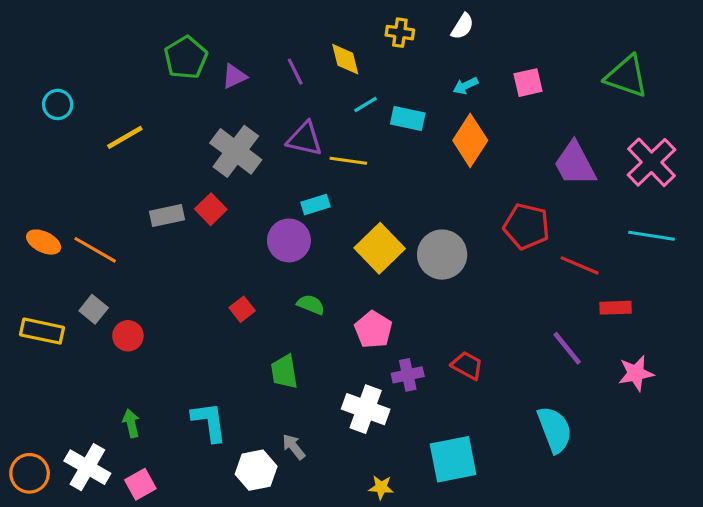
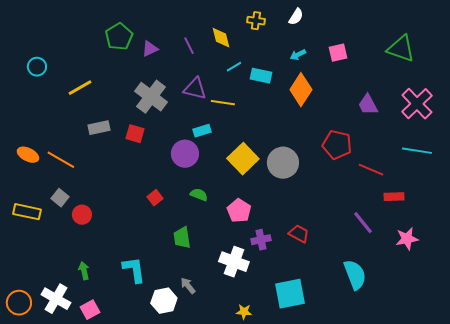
purple trapezoid: (575, 164) -> (368, 105), size x0.7
red square: (211, 209) -> (135, 134), turned -30
gray rectangle: (167, 215) -> (99, 128), moved

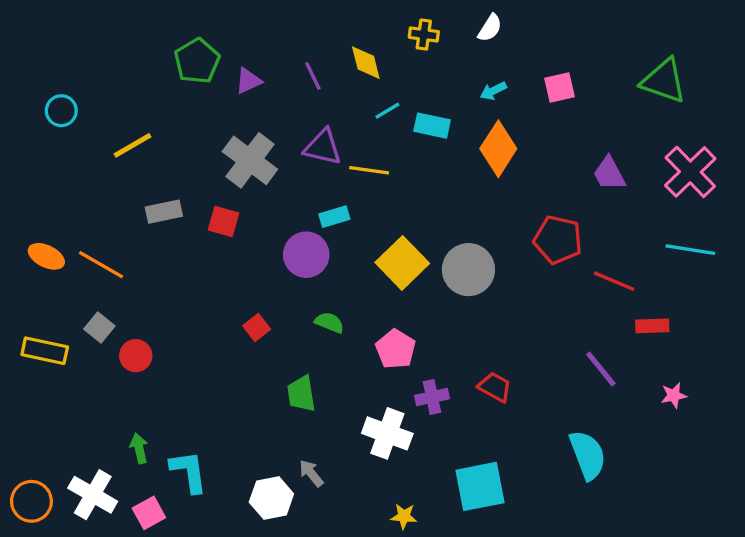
pink star: (407, 239) -> (674, 395), size x0.7
cyan L-shape: (134, 270) -> (189, 472), moved

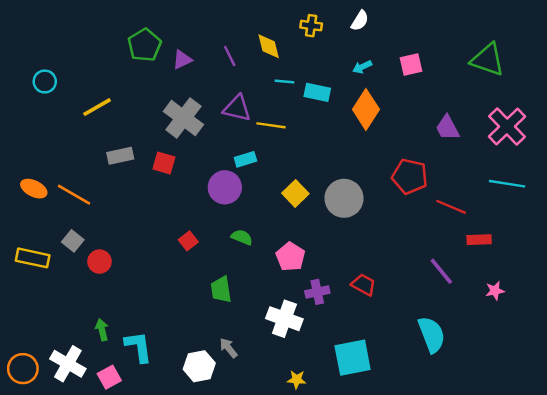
cyan line: (387, 111) -> (284, 82), turned 36
yellow square: (402, 263) -> (295, 193), size x0.7

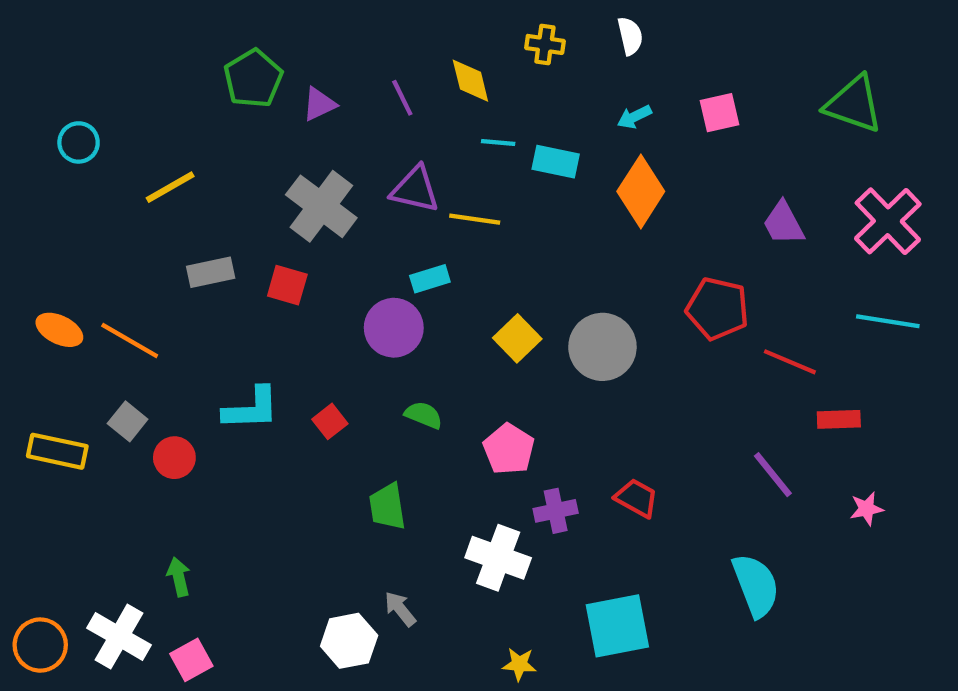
white semicircle: (360, 21) -> (630, 36), turned -45
cyan L-shape: (138, 347) -> (251, 409), moved, turned 96

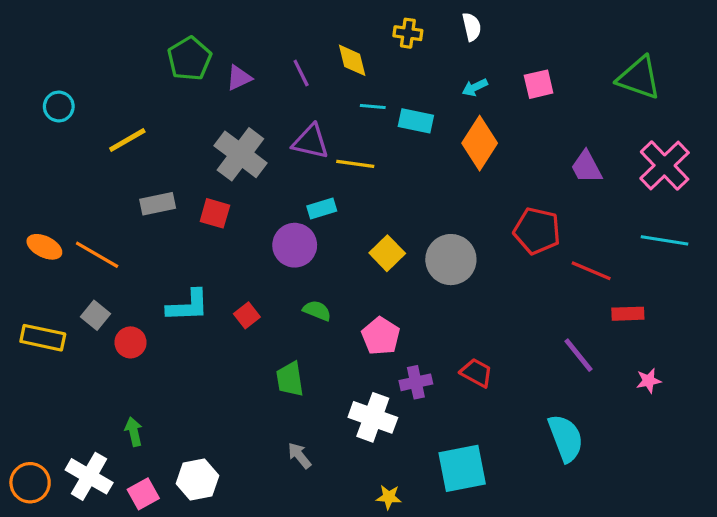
white hexagon: (349, 641) -> (197, 480), moved

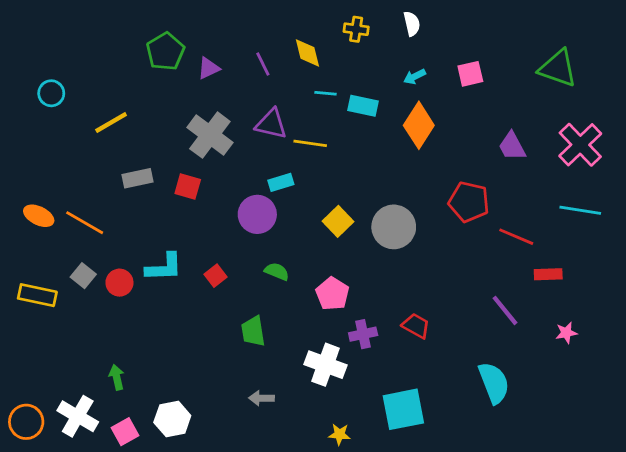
red circle: (130, 342) -> (119, 283), moved
gray arrow: (299, 456) -> (261, 398), turned -50

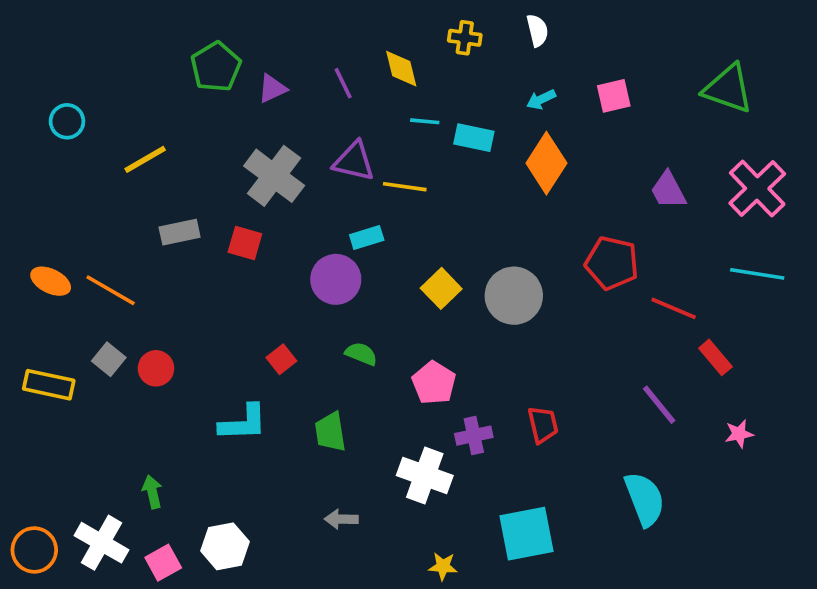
cyan L-shape: (164, 267) -> (243, 423), moved
red rectangle: (548, 274) -> (715, 357), turned 52
red trapezoid: (416, 326) -> (543, 425), turned 48

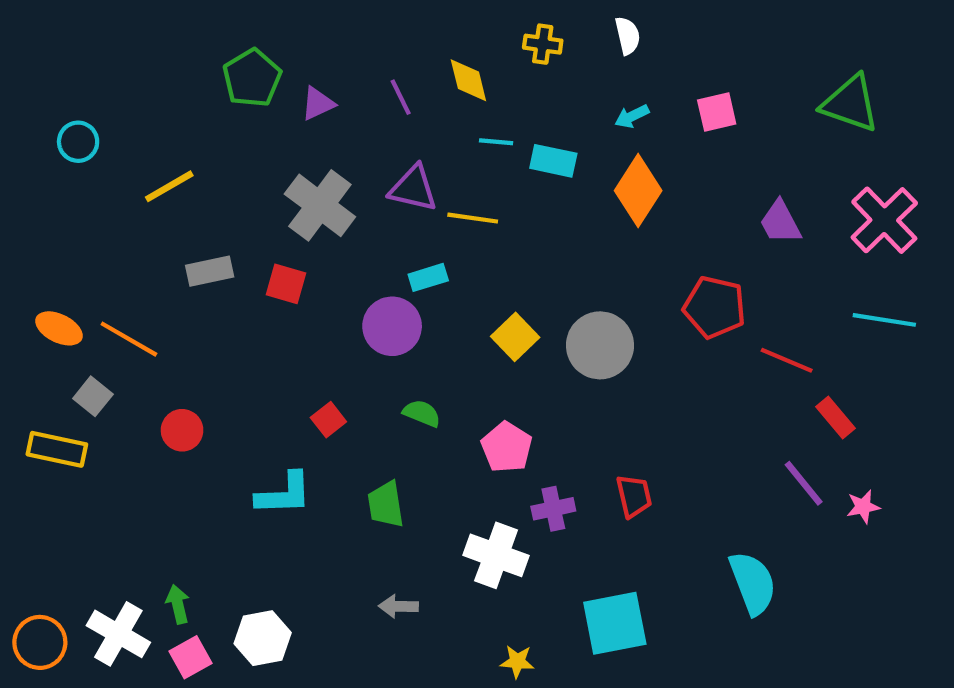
gray square: (109, 359) -> (93, 396), moved
purple line: (659, 405) -> (804, 483), moved
green arrow: (152, 492) -> (178, 604), moved

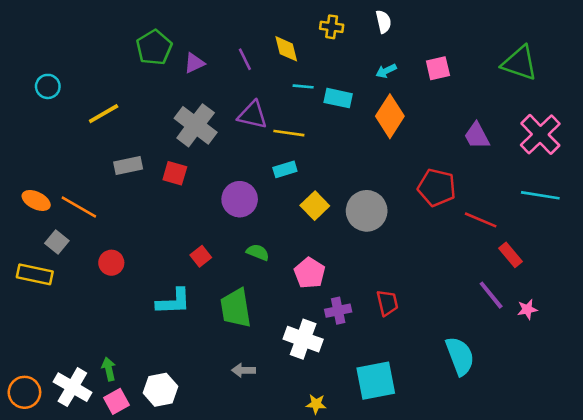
cyan rectangle: (428, 277) -> (285, 169), moved
green trapezoid: (386, 504) -> (236, 308), size x1.4

